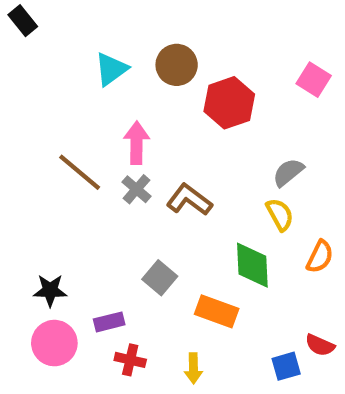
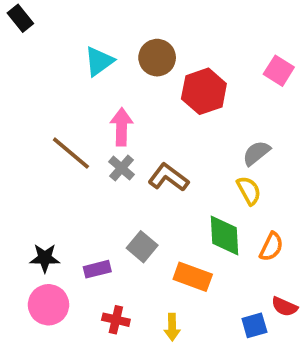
orange semicircle: (320, 257) -> (271, 247), moved
purple rectangle: (109, 322) -> (97, 269), moved

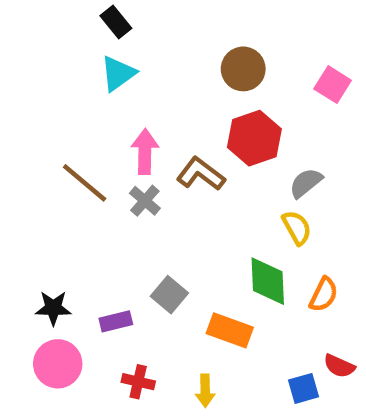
black rectangle: (20, 18) -> (116, 22), moved
brown circle: (157, 58) -> (243, 69), moved
red hexagon: (204, 91) -> (254, 138), moved
brown L-shape: (168, 177) -> (201, 174), moved

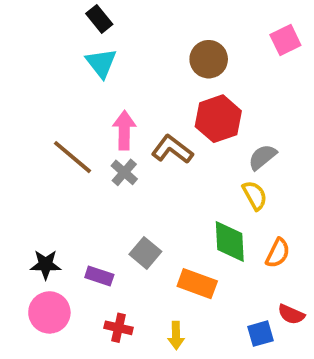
cyan triangle: (118, 73) -> (101, 63), turned -32
pink square: (333, 85) -> (285, 40), moved, turned 32
purple rectangle: (116, 321) -> (99, 276), turned 32

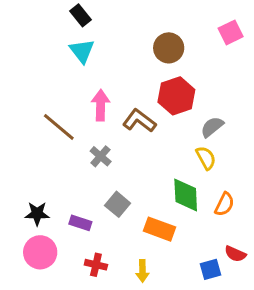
gray cross: (124, 172) -> (101, 156), moved

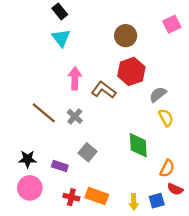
brown line: (59, 127) -> (44, 113), moved
yellow semicircle: (206, 158) -> (166, 118), moved
orange semicircle: (224, 204) -> (167, 168), moved
orange rectangle: (159, 229) -> (97, 196), moved
yellow arrow: (142, 271) -> (134, 202), moved

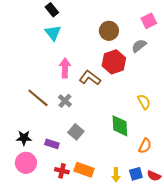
gray semicircle: (158, 95) -> (139, 46), moved
red semicircle: (175, 189) -> (154, 176), moved

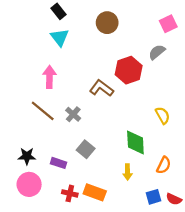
brown circle: (109, 31) -> (107, 23), moved
pink arrow: (65, 68) -> (49, 77), moved
yellow arrow: (116, 175) -> (127, 172), moved

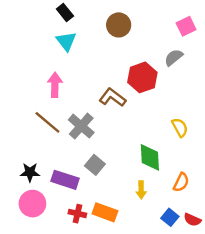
gray cross: (73, 114) -> (81, 126), size x1.5
purple rectangle: (58, 163) -> (65, 180), size x1.5
blue square: (154, 197) -> (170, 217), turned -35

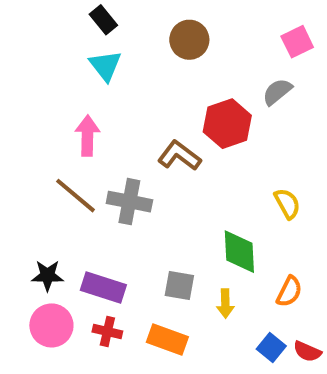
gray cross: (81, 126) -> (129, 202), turned -30
gray square: (95, 165) -> (179, 286), moved, turned -30
red cross: (77, 214) -> (107, 331), moved

